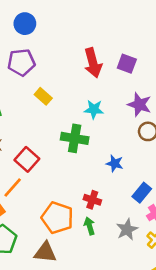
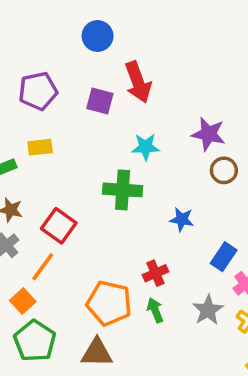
blue circle: (25, 24) -> (98, 36), moved
purple square: (127, 64) -> (100, 101), moved
yellow rectangle: (43, 96) -> (40, 147), moved, turned -42
red cross: (92, 200) -> (156, 273), turned -36

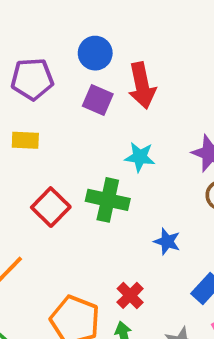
blue circle: (98, 36) -> (95, 53), moved
red square: (59, 226) -> (51, 207), moved
red cross: (156, 273) -> (130, 295), turned -30

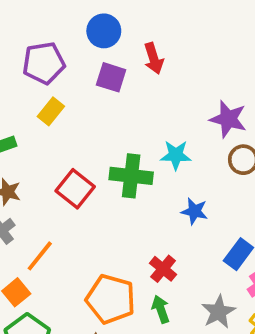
red arrow: (142, 85) -> (154, 58), size x0.7
yellow rectangle: (25, 140) -> (51, 111), moved, turned -48
cyan star: (140, 157) -> (176, 155), moved

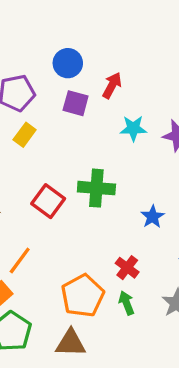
red arrow: (154, 58) -> (112, 85), turned -132
cyan star: (176, 155) -> (133, 128), moved
blue star: (194, 211) -> (153, 217), turned 30
orange pentagon: (111, 299) -> (83, 296), turned 30

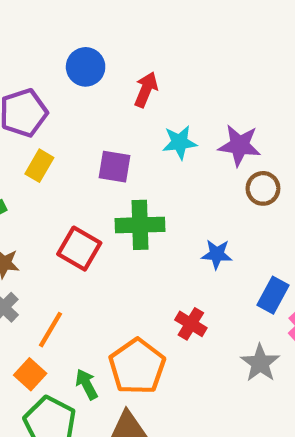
purple square: (76, 103) -> (114, 167), moved
blue star: (153, 217) -> (217, 254), turned -30
green arrow: (126, 303) -> (87, 384), moved

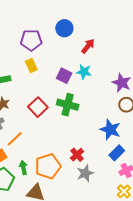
cyan star: (180, 142) -> (84, 72), moved
yellow rectangle: (39, 166) -> (31, 66), turned -72
blue star: (217, 254) -> (110, 130), moved, size x1.5
gray star: (260, 363) -> (85, 173), moved

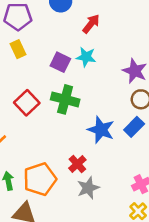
blue star: (110, 130) -> (101, 130), moved
blue rectangle: (117, 153) -> (134, 127), moved

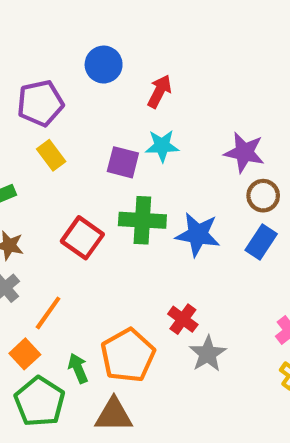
blue star: (101, 130) -> (198, 234), moved

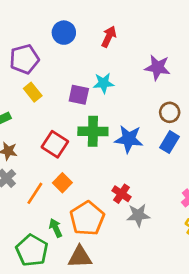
red arrow: (159, 91) -> (109, 37), moved
purple star: (244, 152) -> (158, 67), moved
orange square: (25, 354) -> (62, 183), moved
gray star: (208, 354) -> (138, 215), turned 30

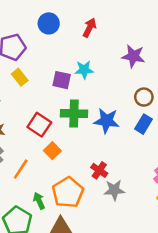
orange square: (62, 183) -> (52, 151), moved

